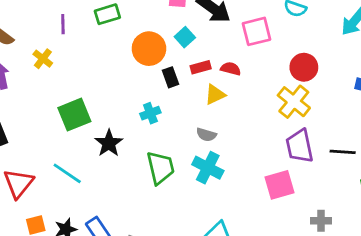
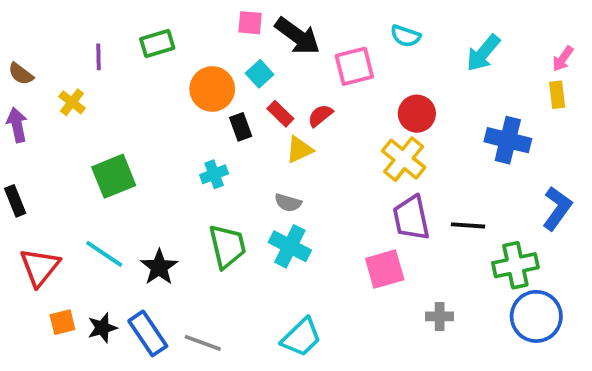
red rectangle: (201, 67) -> (280, 114), turned 60
red semicircle: (231, 69) -> (320, 116), turned -54
black star: (109, 143) -> (159, 267), moved

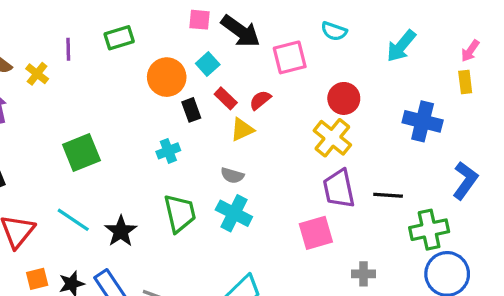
yellow cross: (72, 102) -> (37, 74), moved

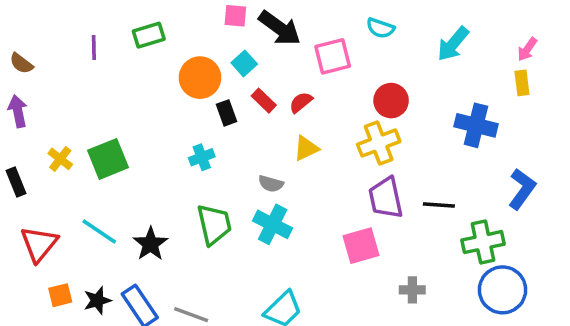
yellow cross: (37, 74) -> (60, 159), moved
yellow triangle: (242, 130) -> (306, 148), moved
yellow cross: (332, 138) -> (379, 143), turned 30

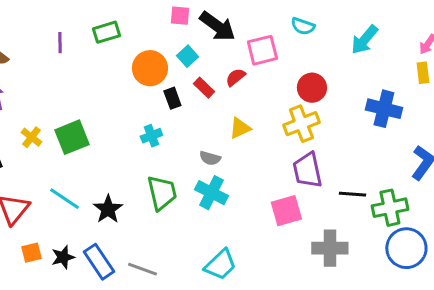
red semicircle: (301, 102) -> (235, 77), moved
black line: (439, 205) -> (352, 194), moved
gray cross: (412, 290) -> (330, 248), size x1.6

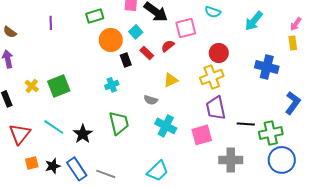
green rectangle: (106, 32) -> (95, 16), moved
cyan cross: (211, 193) -> (166, 126), moved

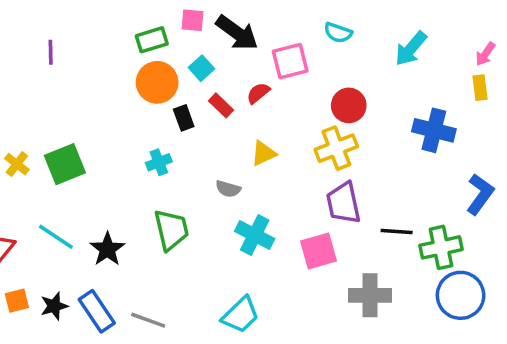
green rectangle: (95, 16) -> (152, 40), moved

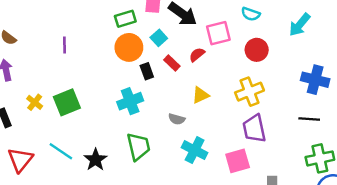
purple line: (51, 52) -> (64, 45), moved
red circle: (349, 105) -> (257, 50), moved
cyan cross: (159, 162) -> (130, 101), size x1.5
black line: (397, 231) -> (309, 119), moved

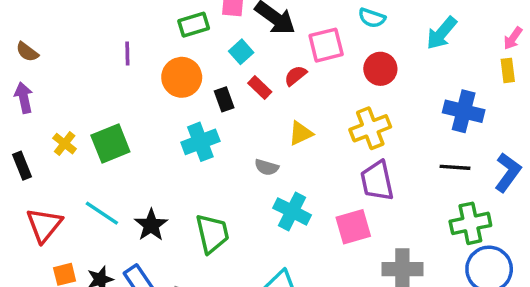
purple line: (64, 45) -> (127, 54), moved
orange circle: (129, 47) -> (182, 77), moved
green trapezoid: (138, 147) -> (212, 234), moved

